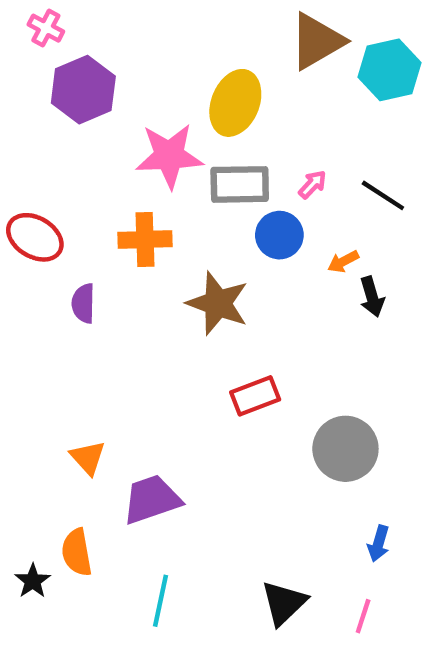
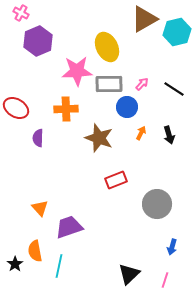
yellow ellipse: (235, 103) -> (107, 47), turned -48
orange arrow: (343, 262) -> (141, 133), moved, turned 144
cyan line: (160, 601) -> (59, 266), moved

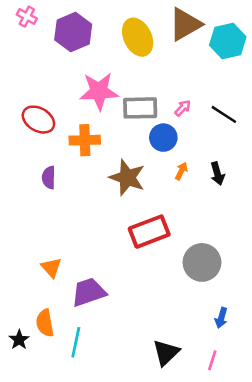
purple hexagon: (38, 41) -> (73, 32), moved
yellow ellipse: (107, 47) -> (138, 37), moved
red ellipse: (16, 108) -> (38, 120), moved
red rectangle: (116, 180) -> (149, 232), size x1.4

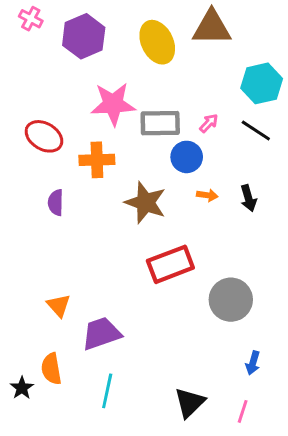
brown triangle: (185, 24) -> (212, 27), turned 30
cyan hexagon: (228, 41) -> (262, 83), moved
orange arrow: (181, 171) -> (207, 195), turned 72
cyan line: (76, 342) -> (107, 391), moved

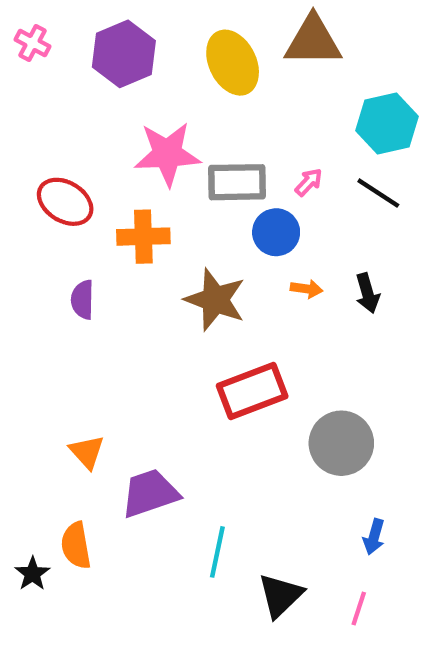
pink cross: (31, 19) -> (32, 43), moved
cyan line: (107, 391) -> (217, 552), moved

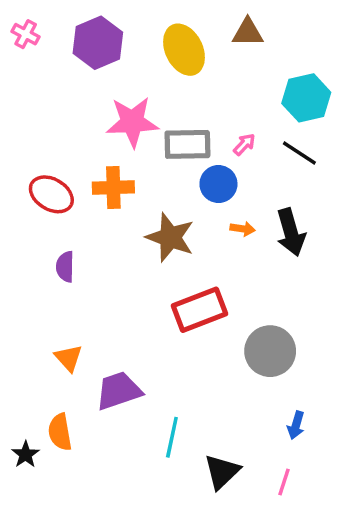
brown triangle: (313, 41) -> (248, 32), size x0.7
red ellipse: (65, 202) -> (51, 194), moved
black arrow: (367, 293) -> (291, 232), size x1.5
purple semicircle: (82, 300) -> (65, 267), moved

